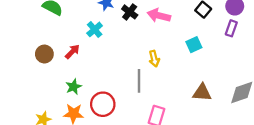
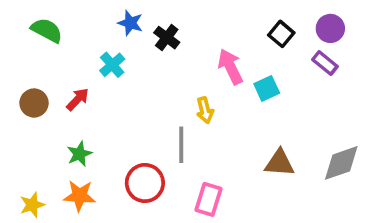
pink arrow: (159, 15) -> (230, 67), moved, turned 50
purple rectangle: (231, 28) -> (325, 63), turned -70
red circle: (103, 104) -> (145, 183), moved

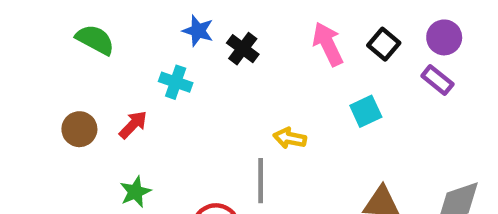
cyan cross: (112, 65) -> (176, 82), turned -30
pink arrow: (230, 67) -> (328, 44), moved
yellow arrow: (205, 110) -> (290, 138), turned 115

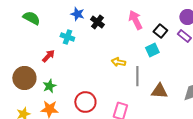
black square: (384, 44) -> (160, 31), moved
brown circle: (79, 129) -> (24, 78), moved, size x1.5
gray line: (261, 181) -> (137, 76), moved

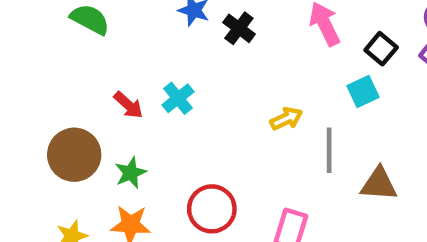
cyan cross: (67, 37) -> (178, 98), moved, turned 32
red arrow: (48, 56) -> (128, 105), turned 88
yellow arrow: (118, 62) -> (286, 119), turned 144

